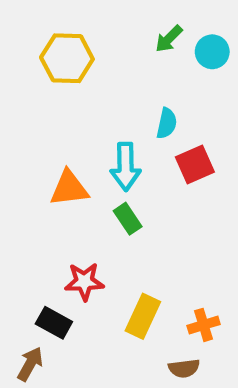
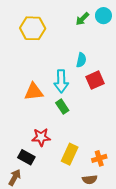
cyan circle: (212, 52) -> (103, 16), moved

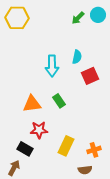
yellow hexagon: (33, 28) -> (17, 18), moved
cyan arrow: (61, 81) -> (52, 66), moved
orange triangle: (34, 92) -> (32, 104), moved

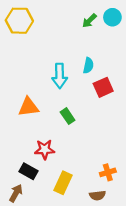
orange triangle: (32, 104) -> (29, 107), moved
yellow rectangle: (66, 146) -> (63, 183), moved

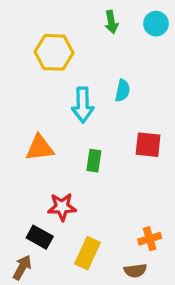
yellow hexagon: (19, 21) -> (54, 52), moved
green arrow: (89, 21) -> (111, 22), moved, turned -56
red square: (103, 87) -> (148, 145), moved, turned 30
green rectangle: (68, 116) -> (94, 161), turned 42

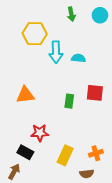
cyan semicircle: (123, 91) -> (78, 58), turned -96
cyan arrow: (83, 105) -> (56, 52), moved
green rectangle: (94, 161) -> (69, 101), moved
yellow rectangle: (88, 253) -> (65, 155), moved

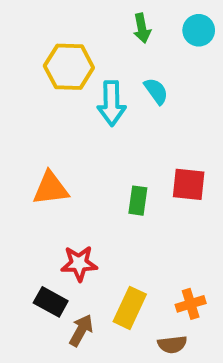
cyan semicircle: (78, 58) -> (156, 91), moved, turned 48
brown arrow: (14, 172) -> (81, 330), moved

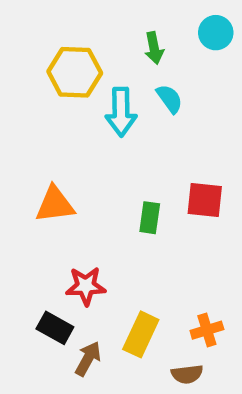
green arrow: (142, 28) -> (154, 48), moved

